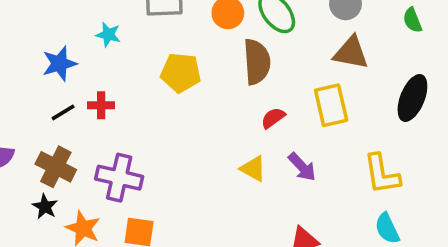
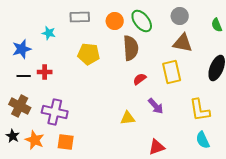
black line: (63, 112) -> (24, 76), turned 32
yellow triangle: (253, 169) -> (128, 118), moved, turned -35
black star: (45, 207) -> (13, 136), moved

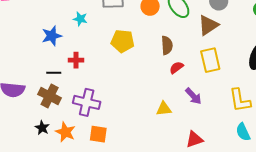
brown triangle: (183, 43) -> (208, 25), moved, turned -45
brown semicircle: (131, 48) -> (167, 45), moved, size x0.7
black line: (24, 76) -> (54, 73), moved

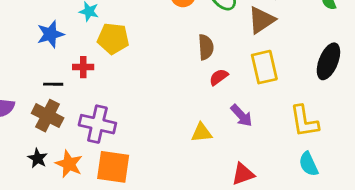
yellow pentagon: (123, 41) -> (113, 39), moved
orange square: (98, 134) -> (113, 167), size x1.4

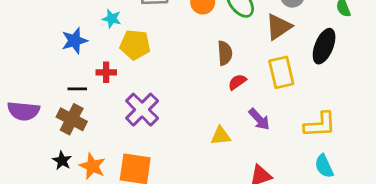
black ellipse: (328, 61) -> (324, 46), moved
yellow L-shape: (304, 121) -> (320, 125), turned -84
purple cross: (97, 124) -> (142, 110), moved, turned 32

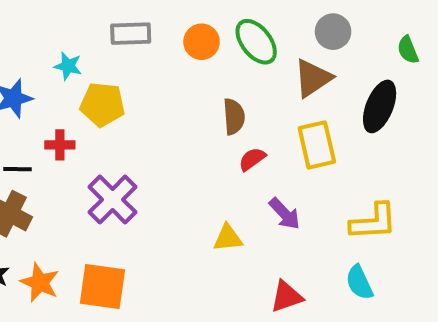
cyan semicircle: (324, 166) -> (359, 282), moved

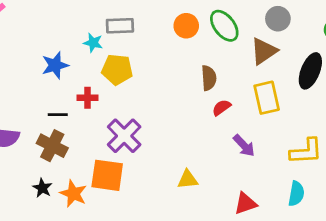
gray rectangle: (131, 34) -> (120, 26), moved
yellow triangle: (228, 238) -> (188, 180), moved
cyan semicircle: (359, 282) -> (296, 194), turned -145
orange square: (102, 287) -> (107, 175), moved

